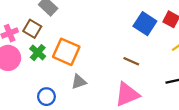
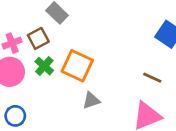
brown square: (32, 29) -> (38, 38), turned 30
blue circle: (46, 97) -> (15, 116), moved

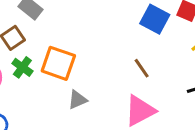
brown line: (152, 78) -> (142, 68), turned 36

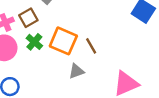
brown line: (142, 68) -> (91, 46), moved

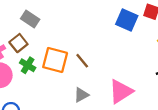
gray triangle: (76, 71) -> (81, 95), moved

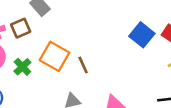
green cross: (28, 65) -> (22, 67), moved

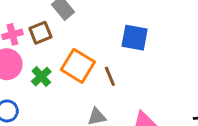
blue square: (142, 35) -> (135, 38), moved, turned -30

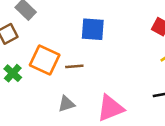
brown line: (110, 76) -> (74, 66), turned -66

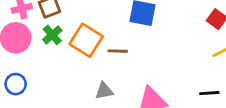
green cross: (13, 73) -> (52, 35), moved

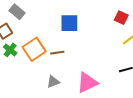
orange square: (86, 40) -> (34, 49), turned 35

